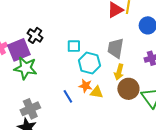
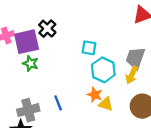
green star: (26, 68) -> (31, 63), size x0.6
yellow arrow: (119, 72) -> (132, 75), moved
blue line: (68, 96) -> (58, 103), moved

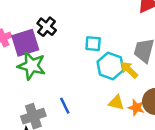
green star: (31, 63) -> (32, 66), size x1.6
yellow arrow: (132, 75) -> (129, 70), moved, turned 114
orange star: (95, 95) -> (136, 108), moved

